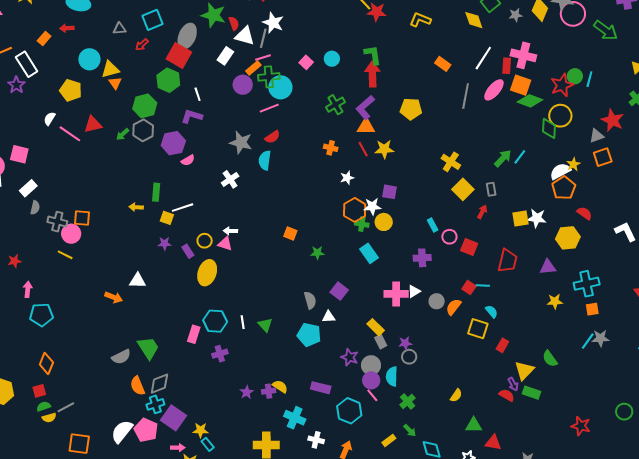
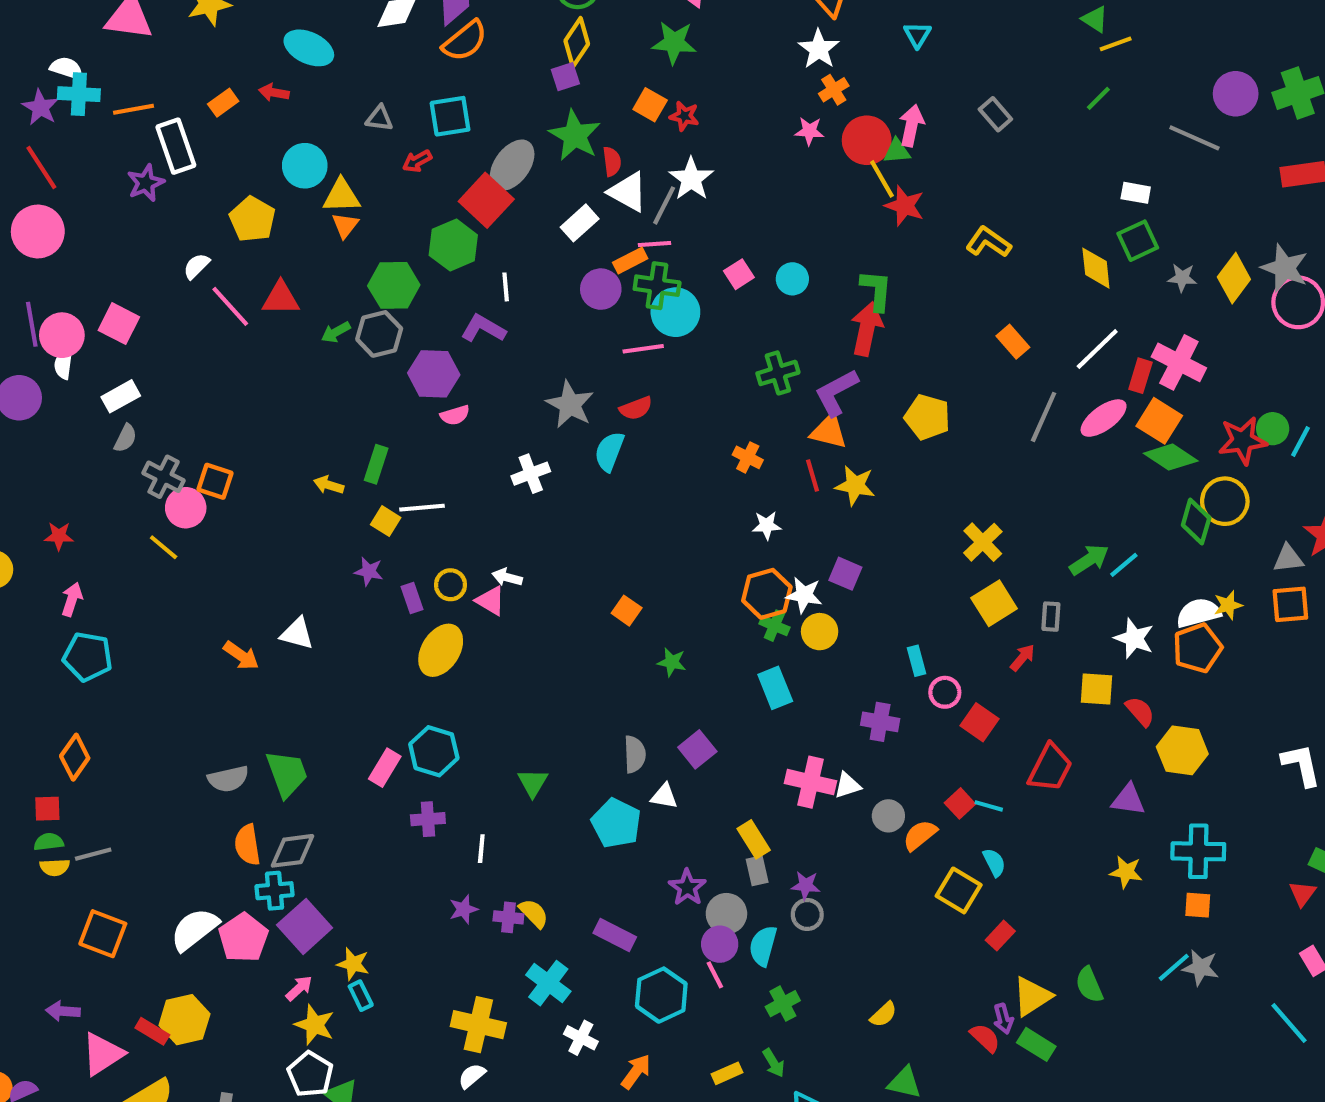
red semicircle: (585, 213) -> (1140, 711), moved
white star: (537, 218) -> (1134, 638), moved
white line: (243, 322) -> (481, 849), moved
pink arrow: (178, 448) -> (299, 988), turned -56

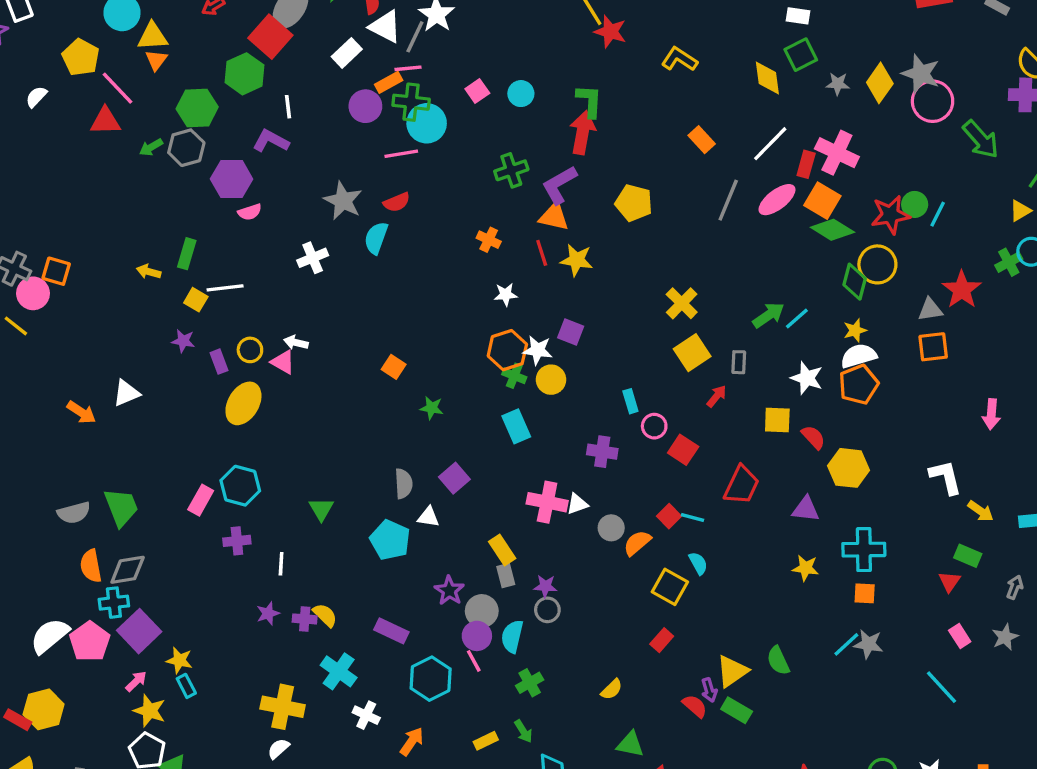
pink line: (230, 306) -> (118, 88), moved
yellow star: (1228, 605) -> (855, 330), moved
white triangle: (297, 634) -> (126, 393), turned -36
red rectangle: (1000, 936) -> (662, 640), moved

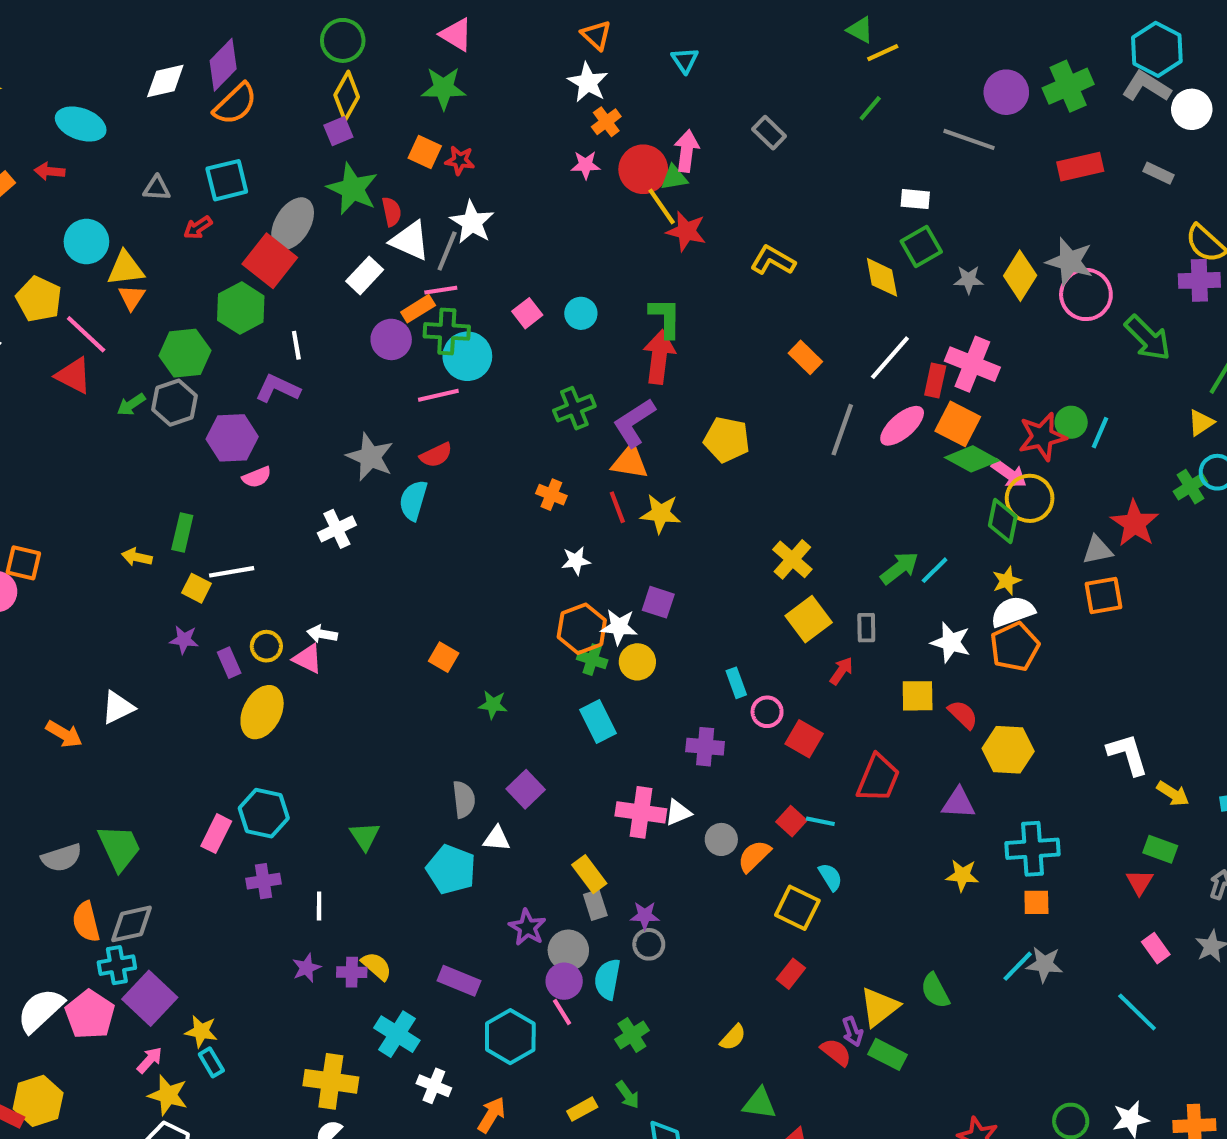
red triangle: (105, 121) -> (74, 375), turned 32
pink arrow: (991, 414) -> (1009, 474), moved, turned -56

